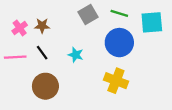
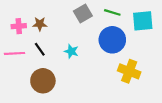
pink cross: (20, 28) -> (19, 26), turned 32
yellow cross: (116, 81) -> (129, 71), moved

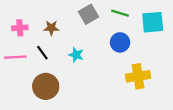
brown star: (40, 24) -> (51, 28), moved
blue circle: (112, 40) -> (120, 42), size x0.7
yellow cross: (129, 71) -> (138, 76), turned -30

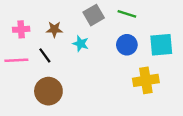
cyan square: (153, 22) -> (161, 45), moved
cyan star: (76, 55) -> (81, 44), moved

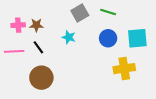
brown star: (54, 29) -> (36, 25), moved

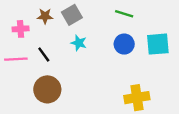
gray square: (80, 13) -> (72, 15), moved
brown star: (36, 25) -> (45, 16), moved
yellow cross: (124, 69) -> (137, 98), moved

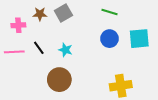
cyan star: (79, 43) -> (65, 50), moved
brown circle: (47, 89) -> (59, 80), moved

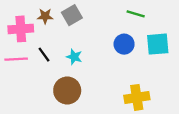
green line: (109, 12) -> (136, 14), moved
pink cross: (18, 25) -> (21, 29), size x1.5

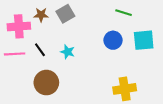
brown circle: (67, 90) -> (46, 83), moved

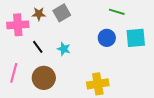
pink line: (15, 54) -> (14, 73), moved, turned -72
yellow cross: (125, 89) -> (98, 84), moved

